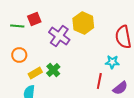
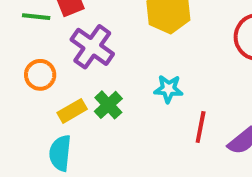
purple cross: (59, 36) -> (92, 47), moved
cyan star: (112, 62) -> (168, 89), moved

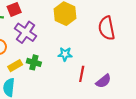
green cross: (108, 105) -> (34, 62), turned -32

